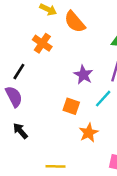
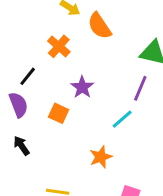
purple star: (83, 75) -> (82, 87), moved
orange square: (71, 106) -> (59, 113), moved

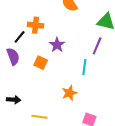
orange cross: (59, 46) -> (35, 25), moved, turned -35
cyan line: (122, 119) -> (84, 67), turned -42
black arrow: (21, 146) -> (14, 100), moved, turned 128

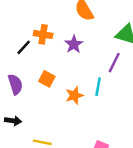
purple star: (57, 45) -> (74, 44), moved
purple semicircle: (13, 56) -> (15, 84), moved
orange star: (69, 93) -> (74, 95), moved

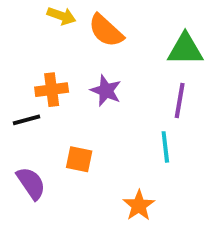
black line: (24, 47) -> (27, 120), turned 49
orange star: (74, 95) -> (139, 205), moved

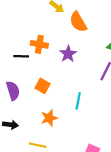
cyan line: (165, 147) -> (78, 101), moved
orange star: (139, 205) -> (49, 118), moved

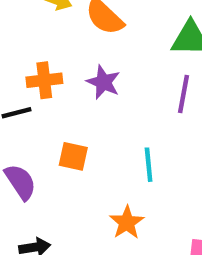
orange star: (49, 118) -> (127, 222), moved

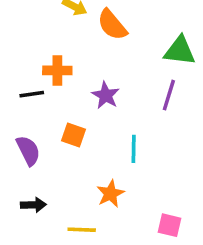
purple star: (103, 82) -> (106, 95), moved

